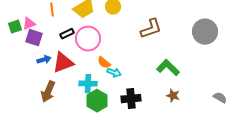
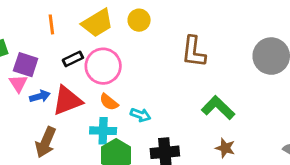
pink triangle: (29, 24) -> (18, 83), moved, turned -40
brown L-shape: (151, 29) -> (194, 52), turned 115
orange semicircle: (104, 63) -> (109, 102), moved

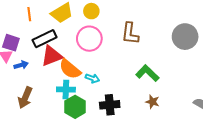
black rectangle: (73, 59) -> (45, 39), size x1.6
pink circle: (103, 66) -> (89, 39), moved
red triangle: (67, 101) -> (52, 56), moved
orange semicircle: (109, 102) -> (70, 69), size x1.6

